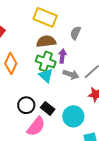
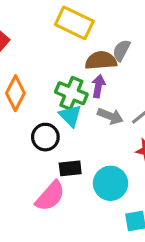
brown semicircle: (46, 41) -> (101, 60), moved
black circle: (26, 105) -> (45, 137), moved
black rectangle: (48, 108) -> (70, 168), turned -48

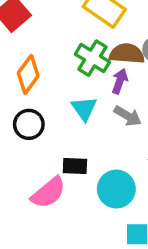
green cross: (71, 93) -> (92, 58), moved
black circle: (45, 137) -> (29, 124), moved

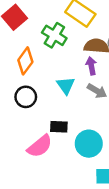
green cross: (92, 58) -> (54, 35), moved
purple arrow: (120, 81) -> (91, 66), turned -30

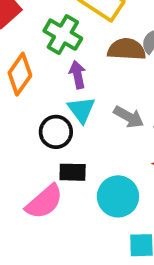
purple arrow: (91, 66) -> (78, 75), moved
black circle: (26, 97) -> (56, 132), moved

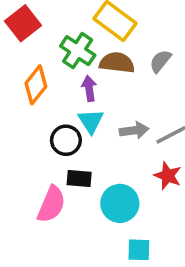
brown semicircle: (127, 49) -> (117, 63), moved
gray arrow: (129, 117) -> (134, 130), turned -40
pink semicircle: (44, 202) -> (51, 204), turned -30

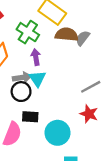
brown semicircle: (117, 63) -> (67, 34), moved
gray arrow: (134, 130) -> (22, 77), moved

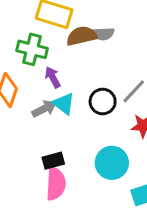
gray semicircle: (83, 38) -> (103, 34), turned -112
black circle: (21, 92) -> (103, 102), moved
black rectangle: (30, 117) -> (53, 161), moved

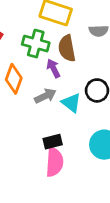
brown semicircle: (82, 36) -> (67, 48), moved, turned -88
cyan triangle: (64, 104) -> (71, 103), moved

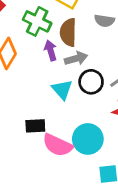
gray arrow: (45, 96) -> (76, 58), moved
pink semicircle: (54, 162) -> (58, 145), moved, turned 100

